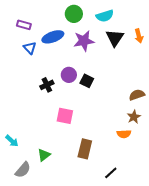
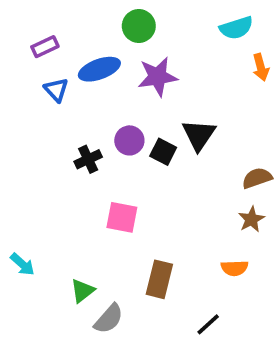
cyan semicircle: (105, 16) -> (236, 28), moved
purple rectangle: (24, 25) -> (45, 47), turned -40
black triangle: (115, 38) -> (199, 135), moved
orange semicircle: (124, 134) -> (234, 268), moved
gray semicircle: (23, 170) -> (109, 319), moved

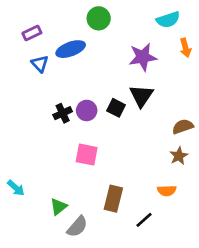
purple star: (158, 77) -> (143, 57), moved
purple circle: (129, 140) -> (87, 110), moved
black line: (208, 324) -> (144, 220), moved

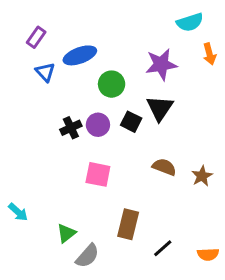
green circle: (99, 18) -> (112, 84), moved
purple rectangle: (32, 33) -> (36, 37), turned -30
brown semicircle: (183, 126) -> (164, 167), moved, turned 40
orange semicircle: (167, 191) -> (208, 254), moved

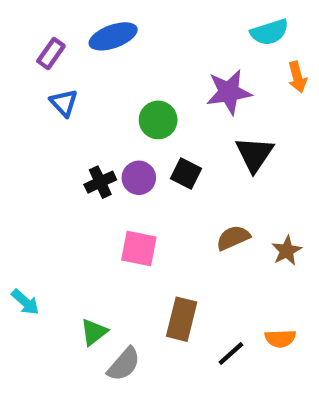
blue ellipse: (80, 55) -> (113, 36), moved
black triangle: (160, 108) -> (255, 154), moved
brown semicircle: (164, 167) -> (233, 238), turned -45
orange semicircle: (208, 254) -> (280, 338), moved

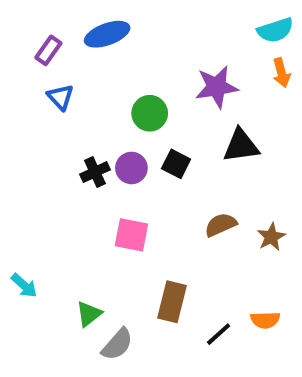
cyan semicircle: (270, 32) -> (275, 30), moved
black triangle: (255, 154) -> (241, 146), turned 48

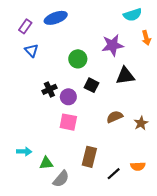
cyan semicircle: (275, 30) -> (133, 15), moved
purple circle: (131, 168) -> (68, 97), moved
cyan arrow: (24, 286) -> (24, 152), moved, turned -40
green triangle: (89, 314) -> (46, 163), turned 32

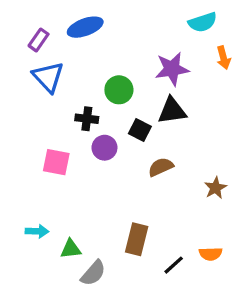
blue triangle: (32, 50) -> (48, 77), size x1.5
black triangle: (125, 76) -> (172, 111), moved
black cross: (49, 89) -> (87, 119), moved, turned 32
brown semicircle: (115, 117) -> (161, 167), moved
pink square: (68, 122) -> (56, 162), moved

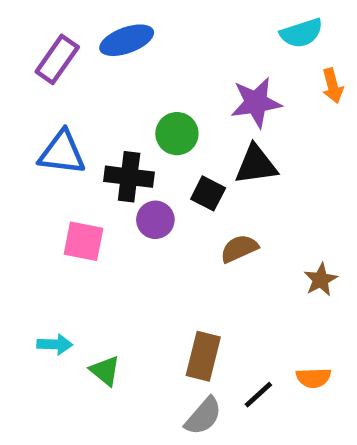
purple rectangle: (39, 40) -> (57, 59), size x1.4
blue triangle: (48, 77) -> (62, 153), moved, turned -40
black cross: (87, 119) -> (129, 177), size x1.4
green triangle: (71, 249) -> (105, 371), turned 45
gray semicircle: (93, 273) -> (203, 416), moved

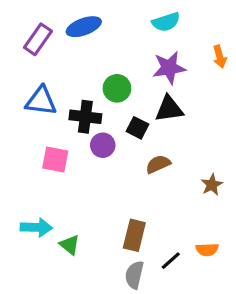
cyan semicircle: (301, 33) -> (166, 22), moved
cyan arrow: (55, 344) -> (36, 227), size x1.4
gray semicircle: (203, 416) -> (134, 275), turned 152

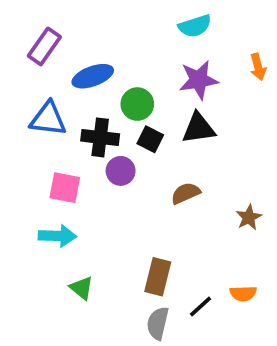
blue ellipse: (84, 27) -> (93, 76), moved
black square: (138, 128) -> (150, 139), moved
cyan arrow: (36, 227) -> (57, 236), moved

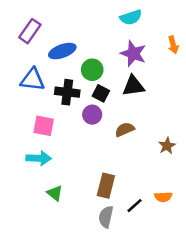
purple star: (199, 80) -> (133, 54), turned 30
purple circle: (121, 171) -> (92, 115), moved

